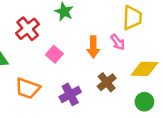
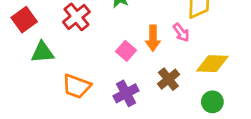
pink square: (54, 54) -> (126, 51), moved

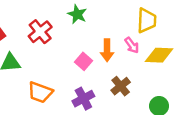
yellow diamond: (212, 64) -> (159, 55), moved

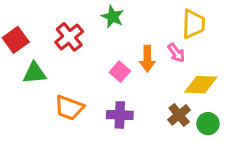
yellow diamond: (159, 55) -> (201, 85), moved
brown cross: (121, 86) -> (179, 115), moved
purple cross: (83, 99) -> (120, 115), turned 30

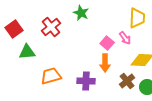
orange arrow: (147, 59) -> (105, 63), moved
pink square: (120, 72) -> (107, 43), moved
orange trapezoid: (69, 108) -> (51, 76), turned 145

